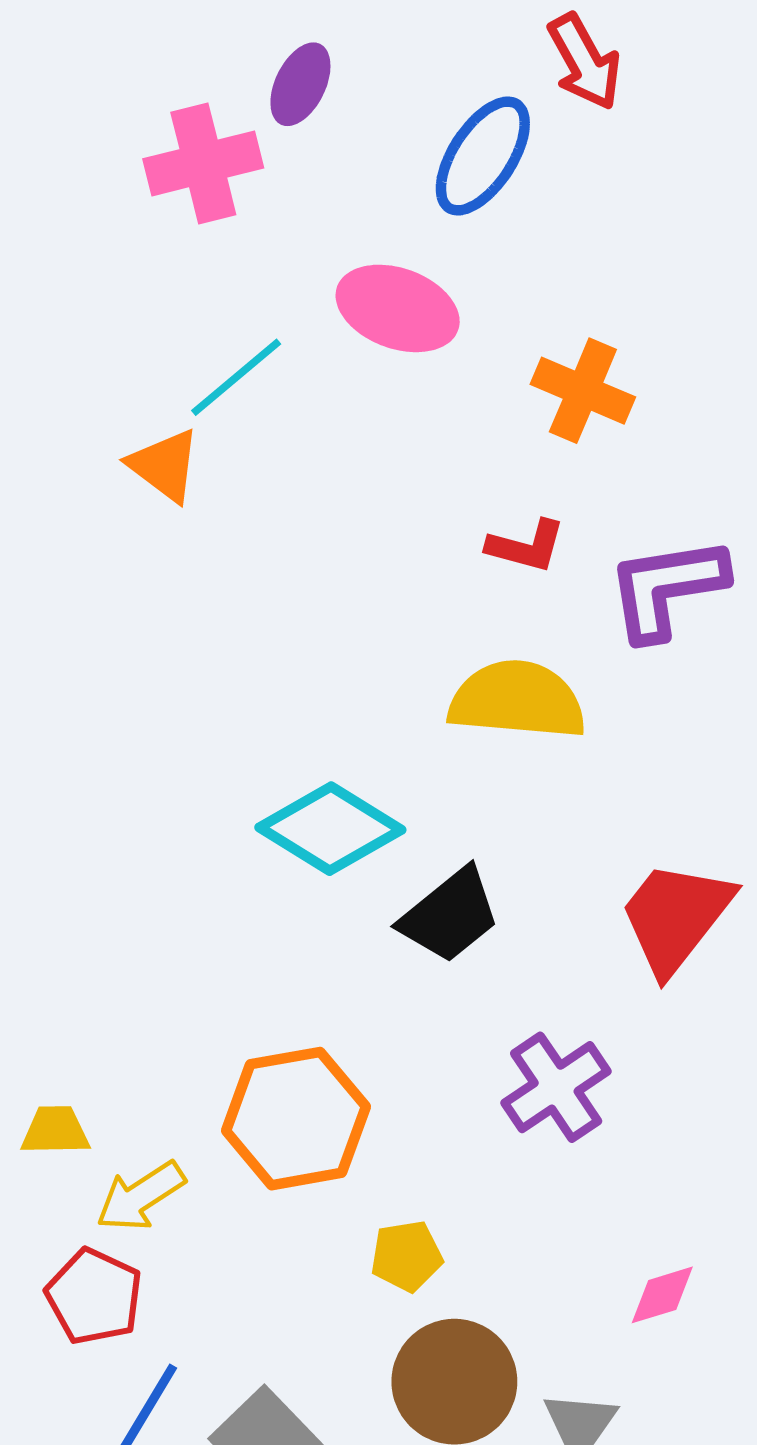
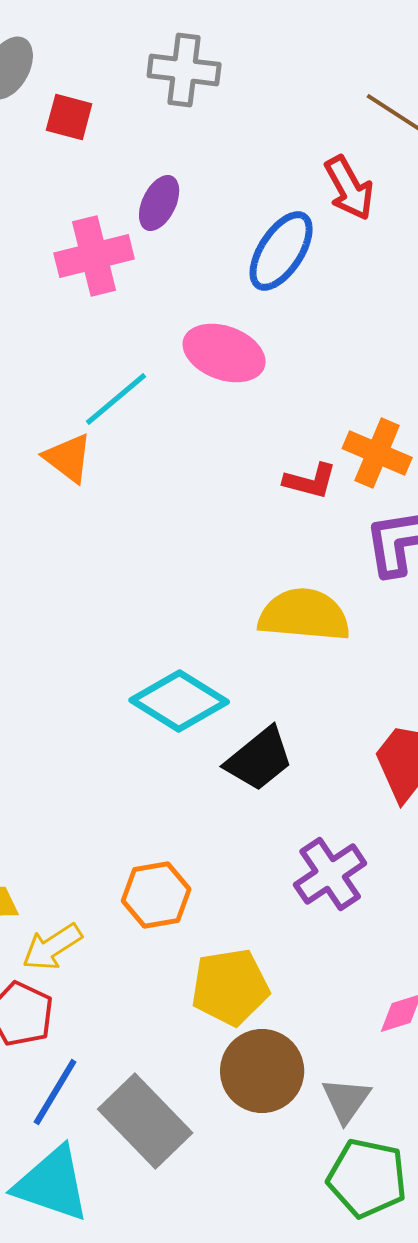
orange cross: (583, 391) -> (377, 453), moved
red L-shape: (526, 546) -> (310, 481), moved
orange hexagon: (296, 1119) -> (156, 895), size x0.7
yellow pentagon: (407, 1256) -> (230, 987), size x1.6

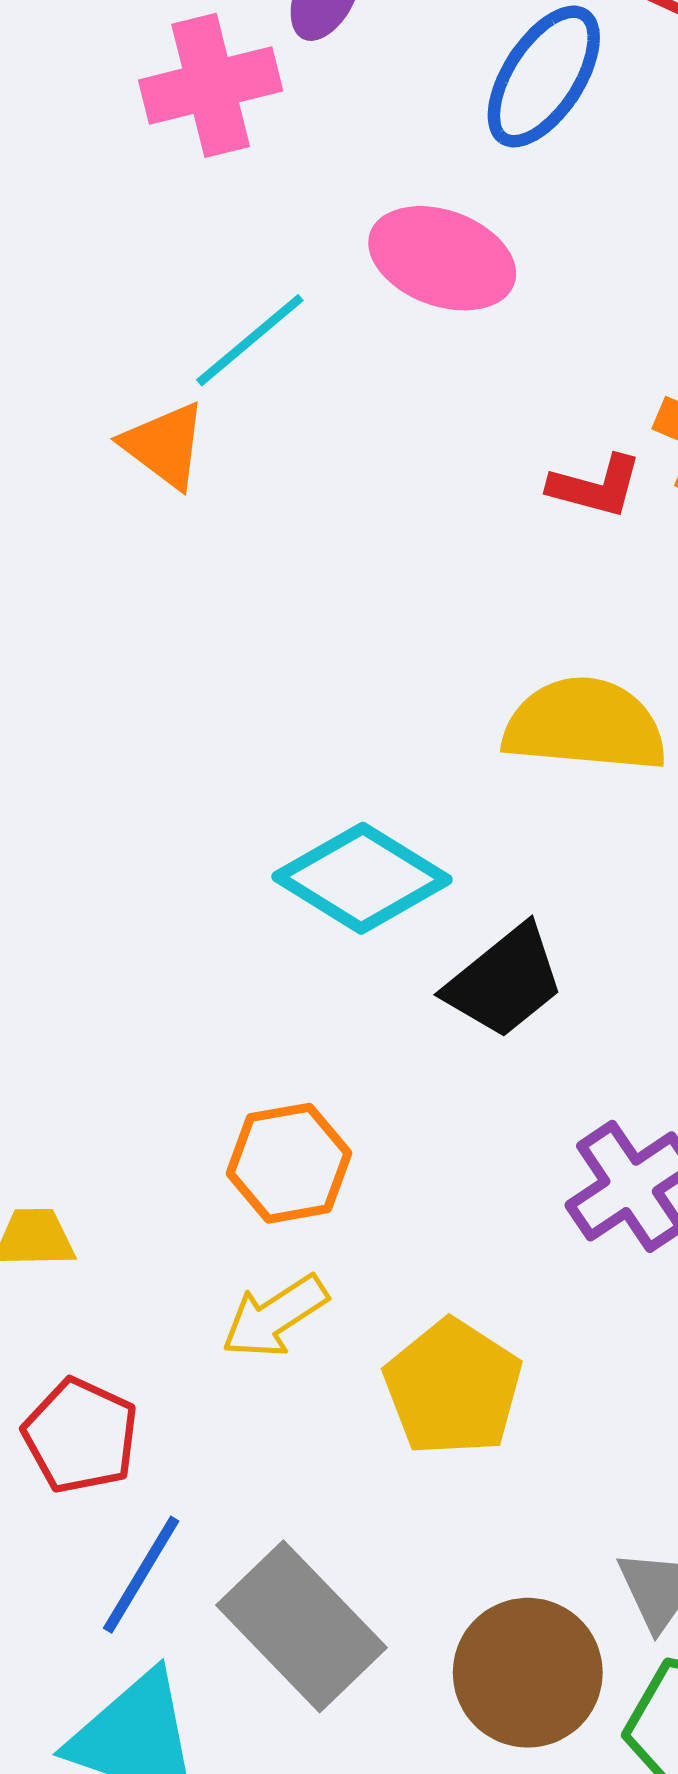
orange hexagon: (156, 895) -> (289, 1163), moved
yellow arrow: (52, 947) -> (275, 1316), moved
yellow pentagon: (230, 987) -> (453, 1388), turned -30
brown circle: (262, 1071) -> (528, 1673), moved

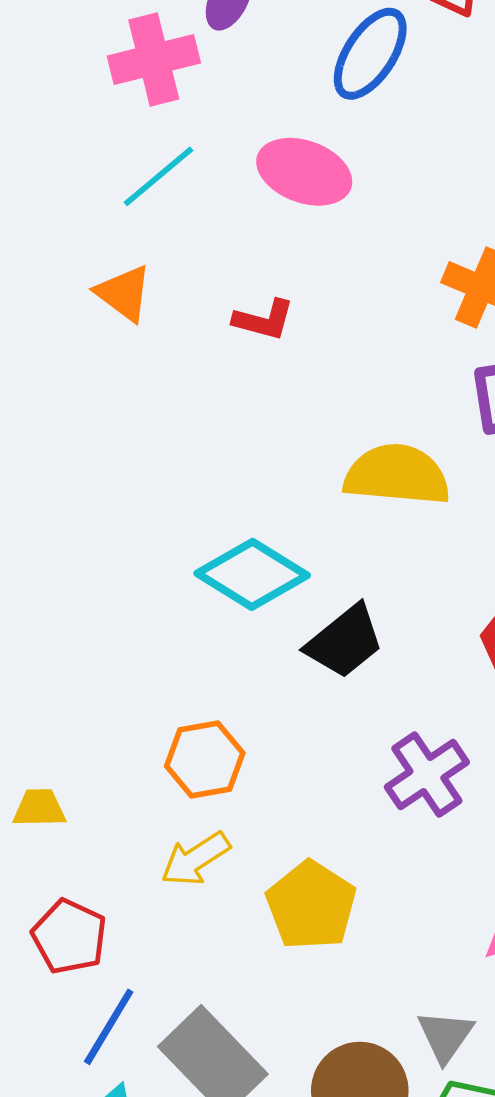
cyan line: (250, 340) -> (158, 176), moved
red L-shape: (595, 486) -> (264, 320), moved

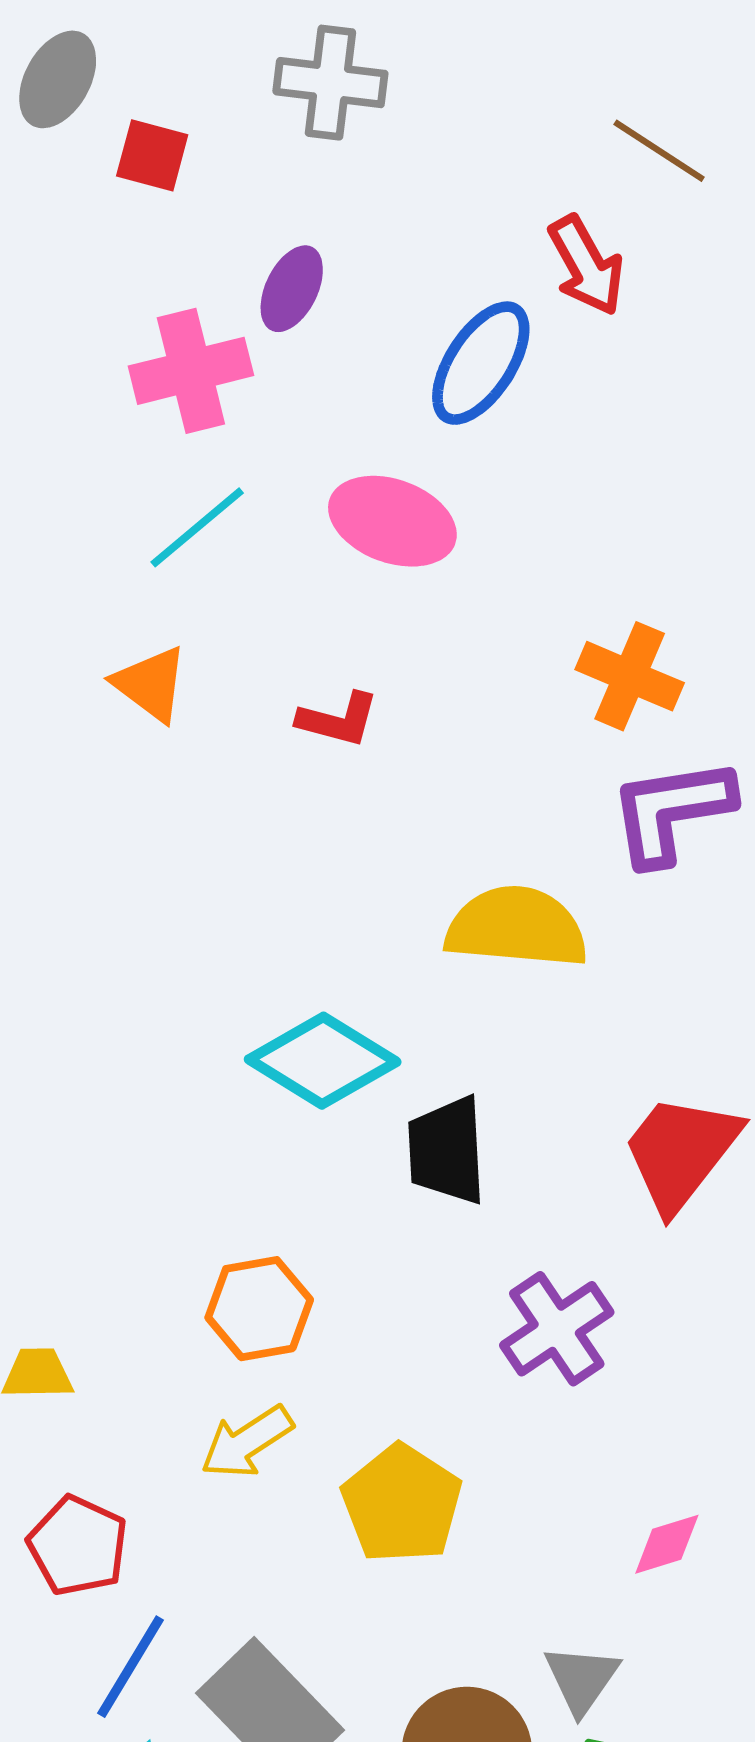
black trapezoid: (345, 641) -> (447, 1150), turned 126

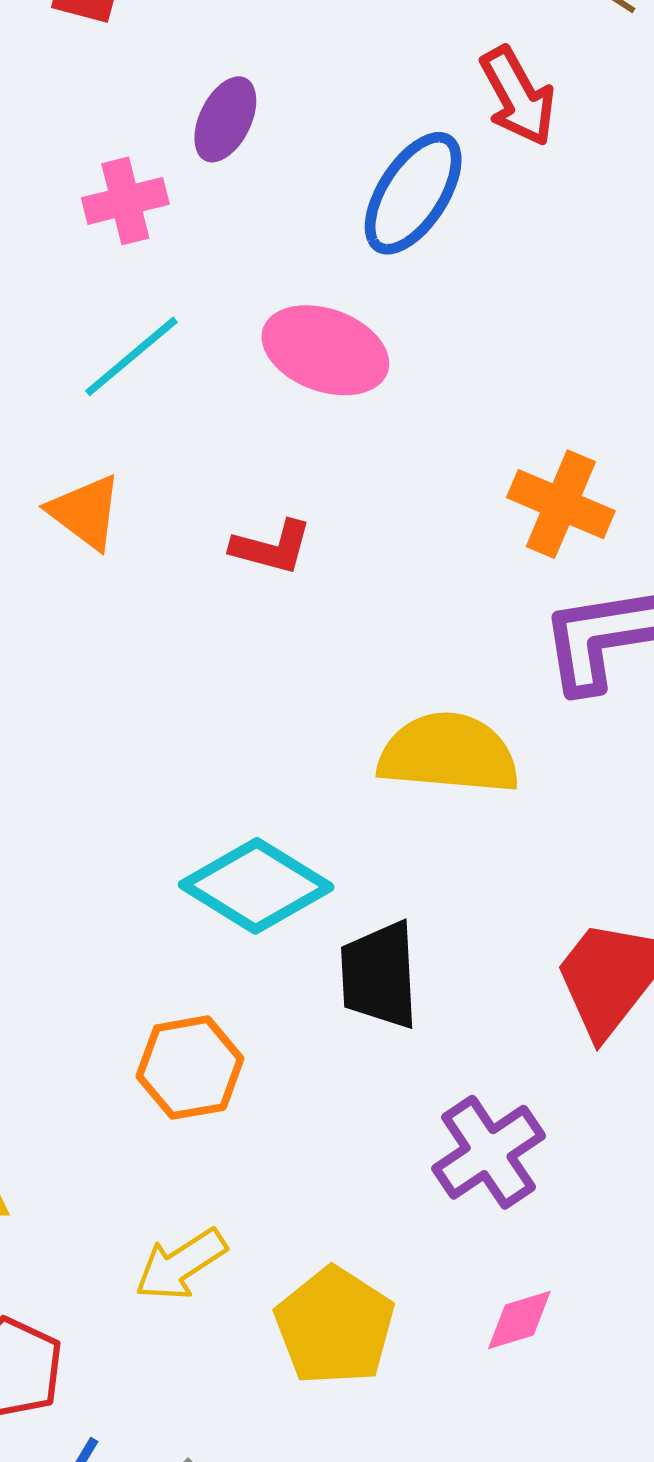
pink cross: (191, 371) -> (125, 201), size x0.7
orange hexagon: (259, 1309) -> (190, 1068), moved
pink diamond: (667, 1544) -> (519, 1320), moved

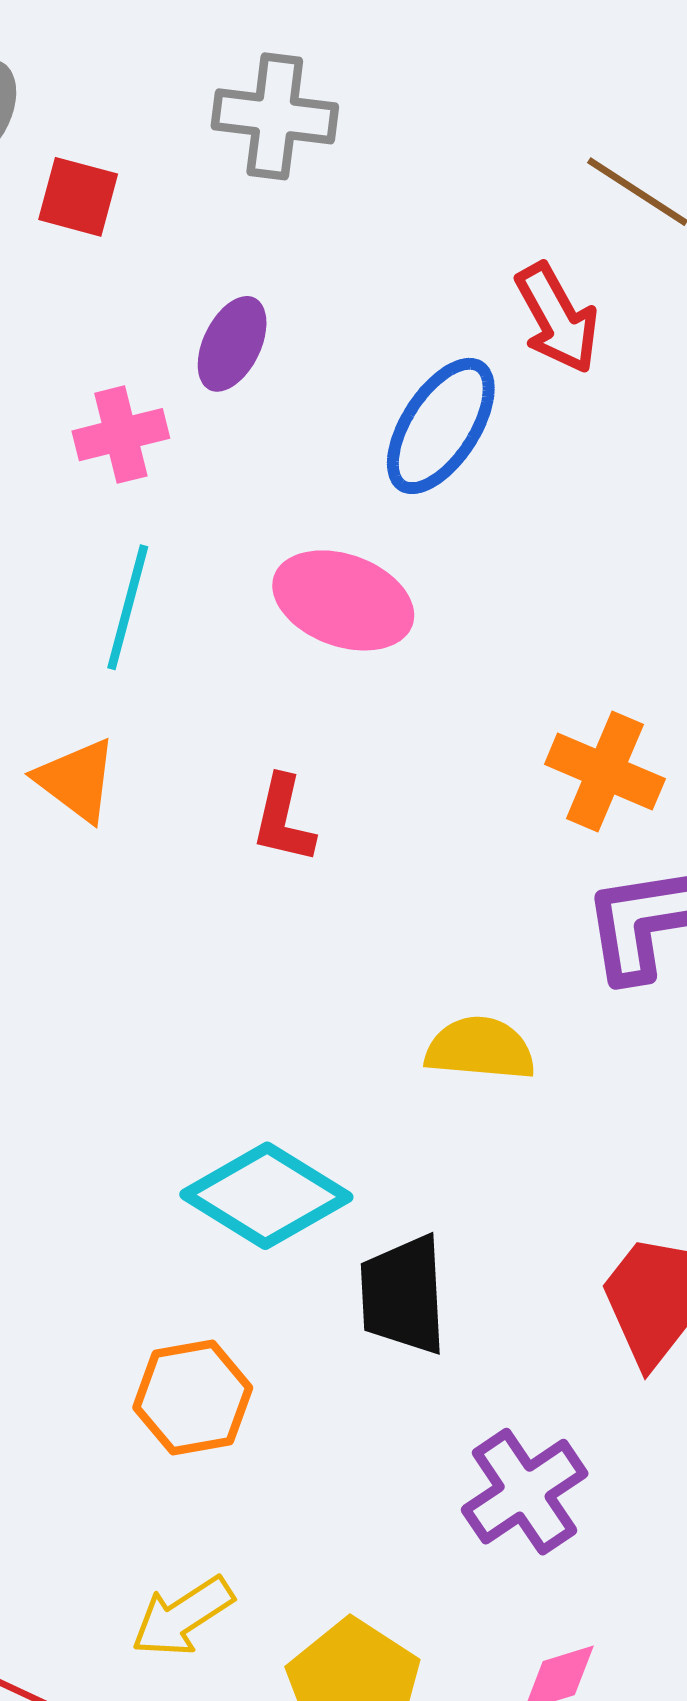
cyan line: (131, 356) -> (128, 607), turned -35
red L-shape: (272, 547) -> (283, 819), turned 88
yellow semicircle: (449, 754) -> (480, 1049), size x0.7

